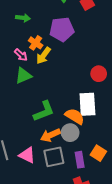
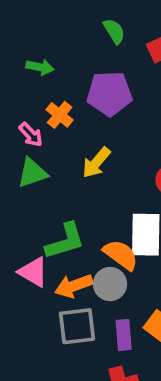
yellow arrow: (44, 56) -> (96, 163), moved
pink triangle: (27, 155) -> (33, 272), moved

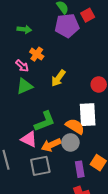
purple pentagon: (109, 94) -> (67, 26), moved
gray square: (77, 326) -> (40, 166), moved

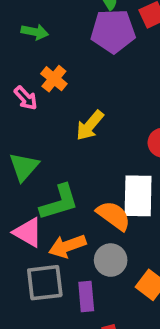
green triangle: (25, 86) -> (24, 167), moved, turned -30
gray circle: (70, 142) -> (111, 260), moved
purple rectangle: (80, 169) -> (86, 296), moved

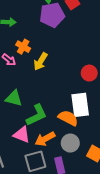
yellow arrow: (90, 125) -> (41, 62), moved
green triangle: (24, 167) -> (14, 98), turned -48

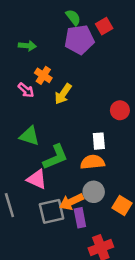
white rectangle: (80, 105) -> (99, 141), moved, size x0.6
orange semicircle: (68, 118) -> (92, 162), turned -36
orange arrow: (45, 139) -> (71, 202), moved

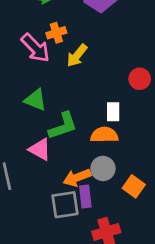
orange cross: (43, 75) -> (56, 33), turned 35
pink arrow: (26, 90) -> (35, 48), size x1.6
gray square: (52, 211) -> (65, 205), moved

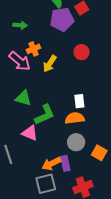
red circle: (140, 79) -> (82, 52), moved
orange arrow: (77, 178) -> (51, 164), moved
gray square: (65, 205) -> (46, 184), moved

